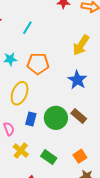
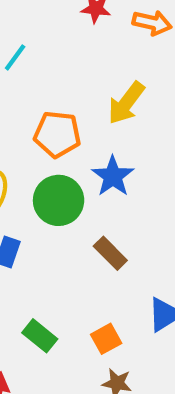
orange pentagon: (38, 64) -> (57, 134), moved
green circle: (56, 118) -> (59, 200), moved

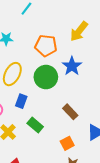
brown rectangle: (110, 253) -> (70, 112), moved
green rectangle: (40, 336) -> (35, 125), moved

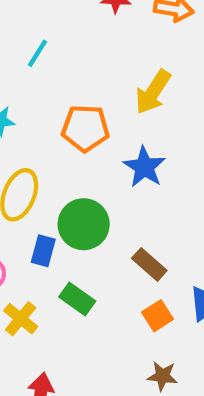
green circle: (46, 77) -> (84, 224), moved
orange square: (67, 143) -> (157, 316), moved

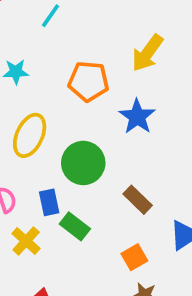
blue rectangle: (43, 251) -> (49, 202), moved, turned -30
orange square: (157, 316) -> (134, 257), moved

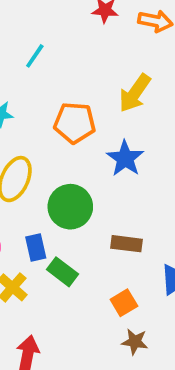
brown rectangle: (138, 200) -> (127, 244), turned -36

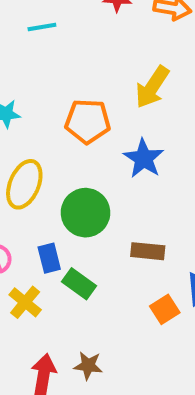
cyan line: (35, 56) -> (42, 27), moved, turned 48
orange square: (124, 303) -> (165, 309), moved
brown star: (135, 342) -> (88, 366), moved

